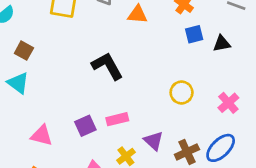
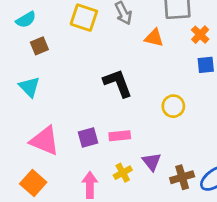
brown square: (24, 51) -> (39, 46), moved, turned 30
yellow circle: (182, 92) -> (173, 106), moved
pink triangle: (42, 135) -> (45, 141), size x1.4

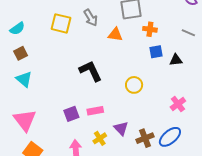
orange cross: (200, 35) -> (150, 29), turned -32
brown square: (39, 46) -> (21, 53), moved
pink triangle: (45, 141) -> (25, 120), moved, turned 35

